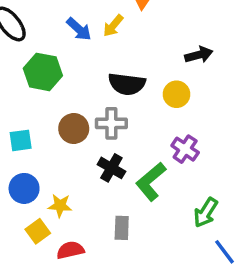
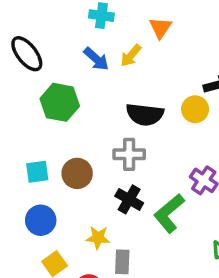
yellow circle: (177, 94) -> (195, 109), moved
brown circle: (74, 128) -> (77, 173), moved
yellow star: (60, 206) -> (98, 238), moved
gray rectangle: (122, 228) -> (122, 262), moved

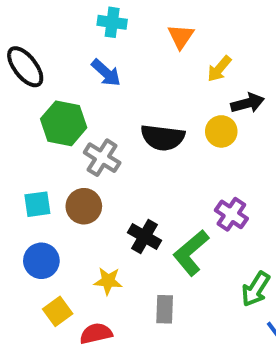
yellow arrow: (131, 55) -> (219, 69), moved
gray cross: (129, 154) -> (102, 158), moved, turned 32
gray rectangle: (122, 262) -> (165, 309), moved

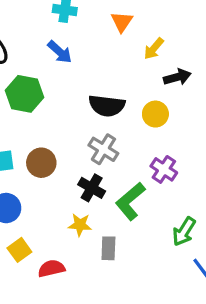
yellow circle: (221, 131) -> (155, 114), moved
gray cross: (102, 158) -> (103, 149), moved
yellow star: (108, 281) -> (80, 225), moved

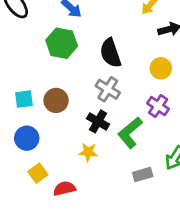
green hexagon: (25, 94) -> (62, 43), moved
black semicircle: (107, 106) -> (111, 53), turned 64
yellow circle: (155, 114) -> (161, 68), moved
gray rectangle: (108, 248) -> (143, 174), moved, turned 72

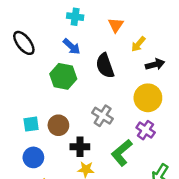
black semicircle: (111, 53) -> (105, 66), moved
yellow circle: (161, 68) -> (148, 98), size x1.5
black cross: (98, 121) -> (80, 147), moved, turned -30

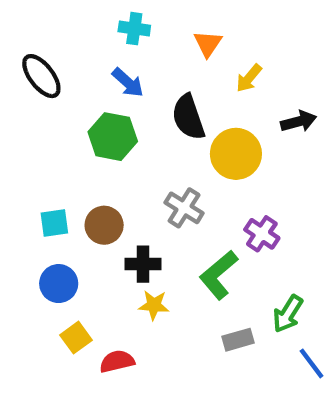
black arrow: (155, 64) -> (299, 121), moved
yellow circle: (148, 98) -> (236, 154), moved

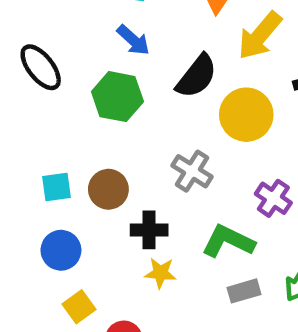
black ellipse: (41, 76) -> (41, 67), moved
yellow arrow: (249, 78) -> (260, 36), size x1.6
black semicircle: (188, 117) -> (197, 76), turned -123
green L-shape: (219, 275) -> (228, 241), turned 66
gray rectangle: (238, 340) -> (244, 291), moved

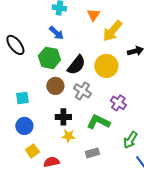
black semicircle: (197, 76) -> (76, 65), moved
brown circle: (108, 189) -> (55, 86), moved
gray rectangle: (244, 291) -> (92, 153), moved

